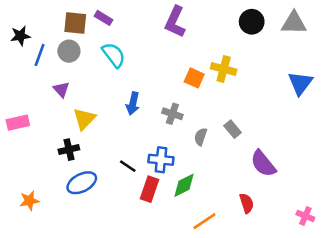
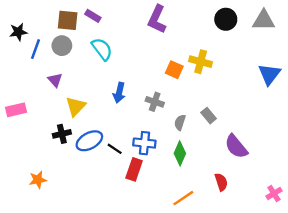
blue ellipse: (82, 183) -> (89, 141), moved
green diamond: (184, 185) -> (180, 153), moved, turned -40
orange star: (29, 201) -> (38, 180), moved
pink cross: (305, 216) -> (274, 193), turned 35

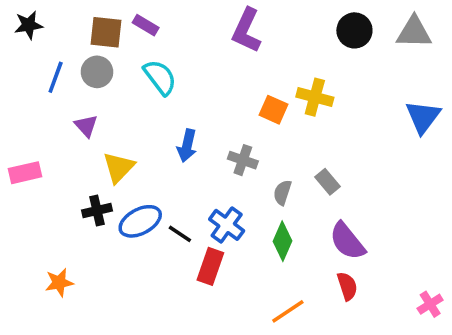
black star: (18, 32) -> (29, 25), moved
blue cross: (144, 143) -> (227, 225), turned 30
purple semicircle: (236, 146) -> (347, 241), moved

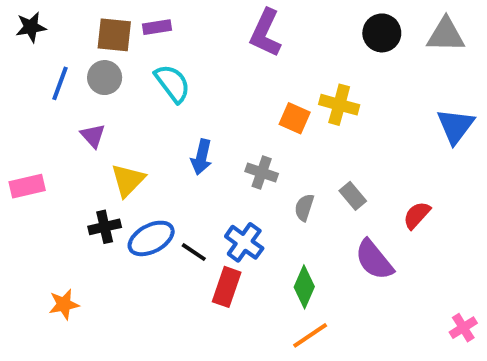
purple rectangle: (146, 25) -> (157, 27), turned -40
green diamond: (282, 241) -> (304, 287), moved
red semicircle: (347, 286) -> (417, 215), moved, turned -120

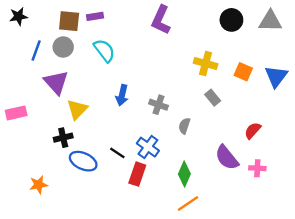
orange square: (295, 118) -> (243, 72), moved
purple triangle: (93, 136) -> (56, 82), size x1.6
gray rectangle: (353, 196) -> (213, 98), moved
blue ellipse: (151, 238) -> (83, 161), moved, turned 52
pink cross: (463, 328) -> (257, 168), moved, turned 35

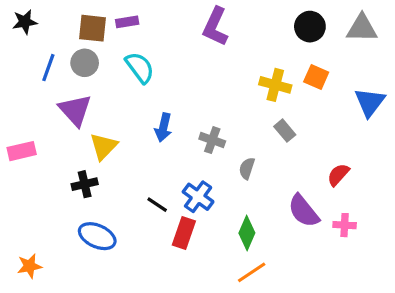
orange square: (243, 72) -> (316, 77), moved
blue ellipse: (83, 161) -> (97, 236), moved
orange star: (38, 185) -> (29, 266), moved

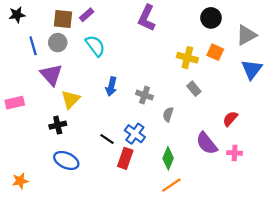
purple rectangle: (127, 22) -> (87, 15), turned -32
gray triangle: (362, 28) -> (246, 35), moved, turned -30
blue line: (48, 68) -> (33, 46), turned -36

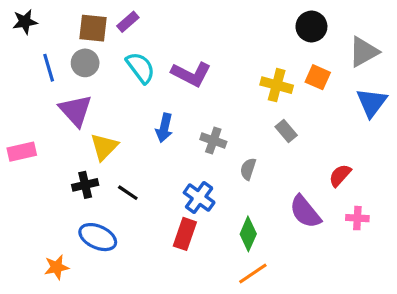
purple L-shape: (147, 18) -> (191, 74), moved, turned -88
black line: (107, 139) -> (128, 193), moved
pink cross: (235, 153) -> (357, 218), moved
orange star: (20, 181) -> (57, 267), moved

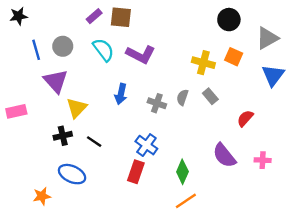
brown square: (93, 28) -> (121, 17), moved
gray semicircle: (248, 169) -> (182, 97), moved
red semicircle: (340, 175) -> (245, 118), moved

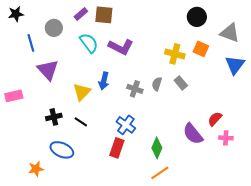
gray triangle: (267, 38) -> (230, 33), turned 50
gray circle: (63, 46) -> (54, 28), moved
yellow triangle: (77, 108) -> (82, 92), moved
red semicircle: (245, 118) -> (215, 119), moved

